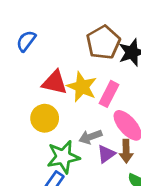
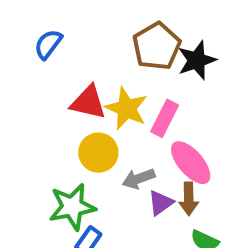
yellow circle: (45, 118) -> (98, 153), moved
green star: (63, 157) -> (72, 207), moved

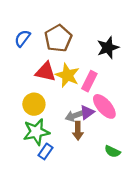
brown pentagon: (157, 46) -> (58, 38), moved
yellow circle: (98, 153) -> (34, 104), moved
brown arrow: (189, 199) -> (78, 131), moved
purple triangle: (161, 203) -> (87, 112), moved

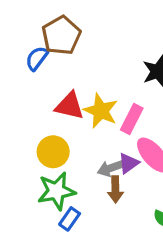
brown pentagon: (58, 38) -> (61, 35), moved

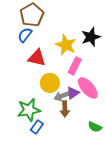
blue semicircle: (37, 58) -> (25, 35), moved
yellow star: (101, 111) -> (66, 45), moved
yellow circle: (53, 152) -> (50, 83), moved

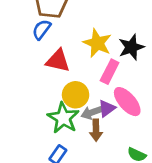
black star: (91, 37) -> (131, 47), moved
green star: (29, 110) -> (63, 118), moved, turned -30

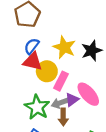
blue semicircle: (42, 29) -> (32, 46), moved
pink rectangle: (110, 72) -> (61, 81), moved
yellow circle: (76, 95) -> (47, 71), moved

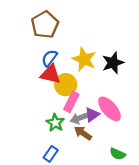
pink rectangle: (61, 81) -> (71, 102), moved
green star: (37, 107) -> (55, 123), size x0.7
brown arrow: (63, 117) -> (83, 133), turned 126

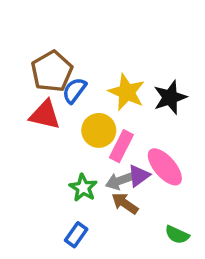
brown pentagon: (45, 25) -> (52, 71), moved
red triangle: (51, 74) -> (45, 115), moved
pink rectangle: (71, 102) -> (121, 146), moved

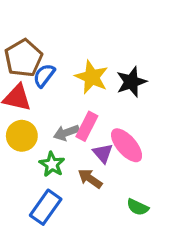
yellow circle: (99, 130) -> (22, 136), moved
purple triangle: (139, 176) -> (103, 153), turned -35
gray arrow: (120, 181) -> (66, 133), moved
blue rectangle: (76, 235) -> (46, 207), size x1.5

